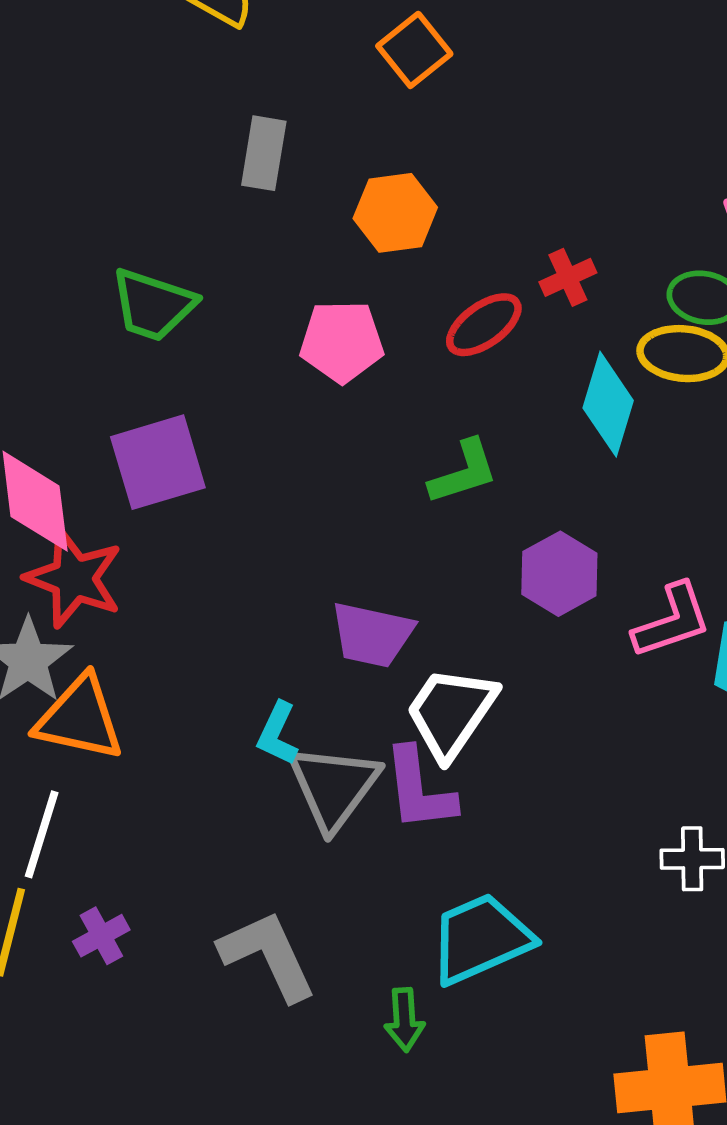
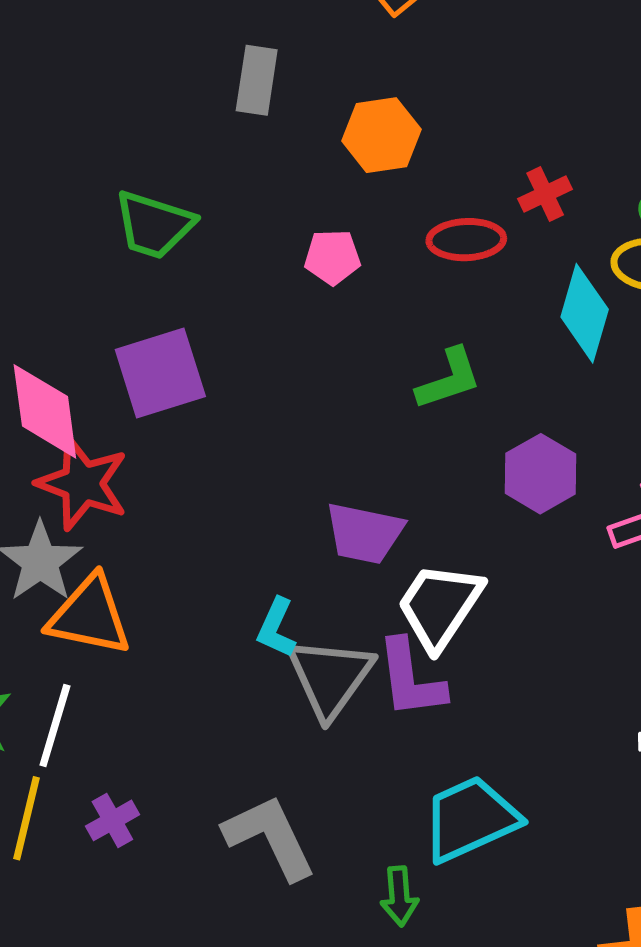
red ellipse: (484, 325) -> (466, 240), turned 34
pink pentagon: (342, 342) -> (332, 257), size x0.7

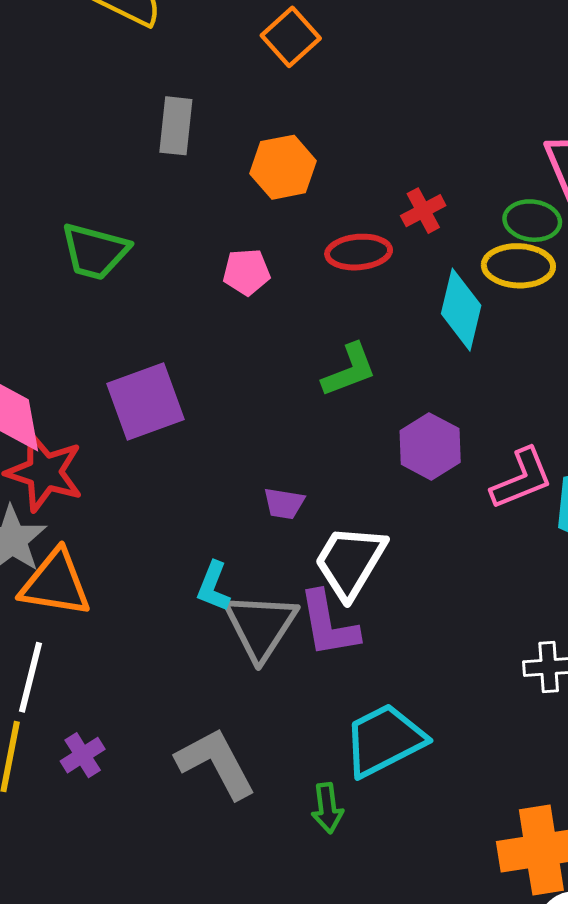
purple square: (160, 373) -> (145, 401), moved
purple trapezoid: (364, 533) -> (284, 503), size x0.6

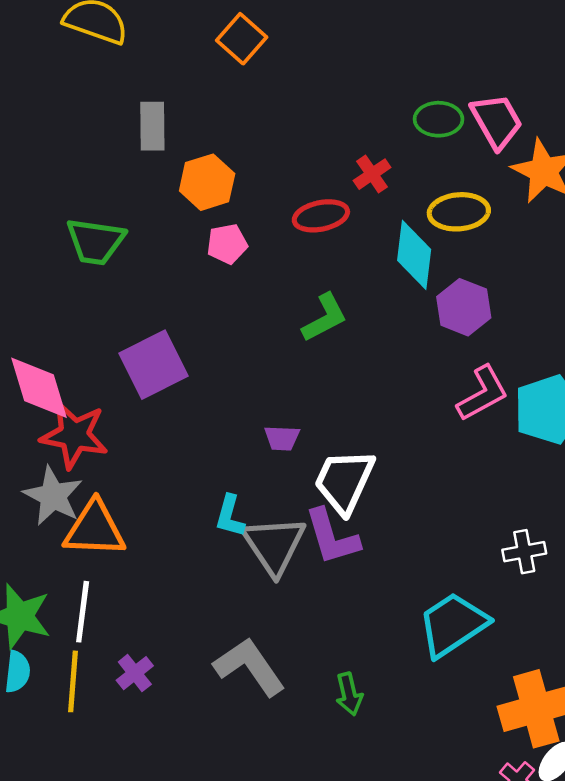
orange hexagon: (283, 167) -> (207, 182), moved
green ellipse: (532, 221) -> (439, 119), moved
purple hexagon: (430, 446) -> (464, 307), moved
cyan trapezoid: (384, 740) -> (453, 625), moved

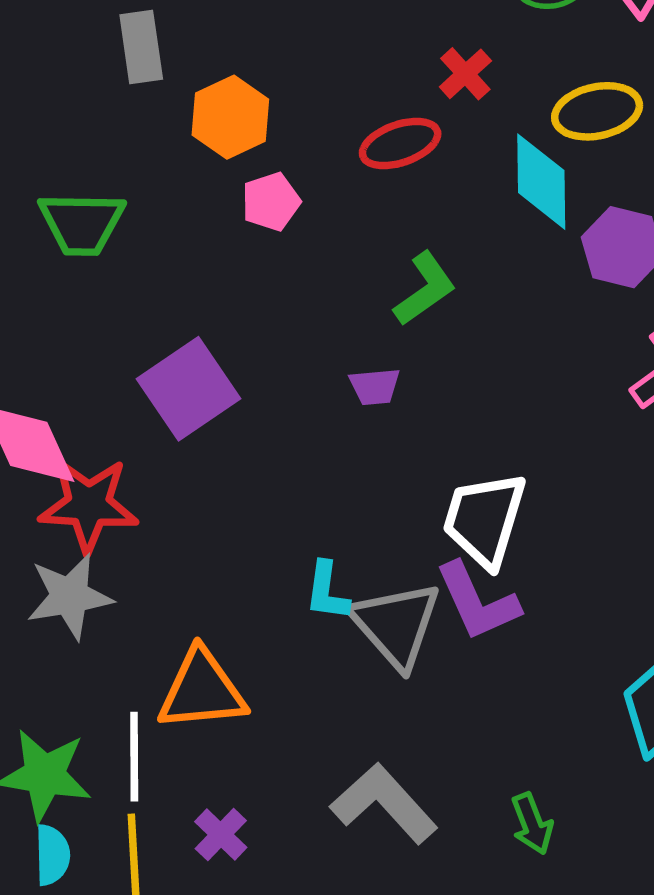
purple trapezoid: (282, 438) -> (375, 386), moved
gray star: (53, 496) -> (70, 596), turned -30
orange triangle: (95, 529) -> (202, 690), moved

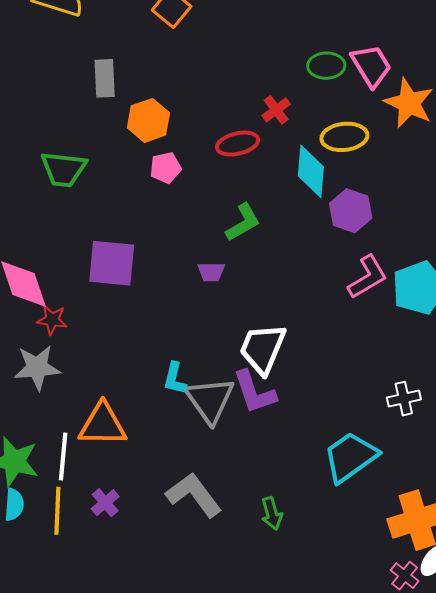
purple square: (189, 389) -> (112, 263), turned 34
red star: (88, 505) -> (52, 320), size x0.6

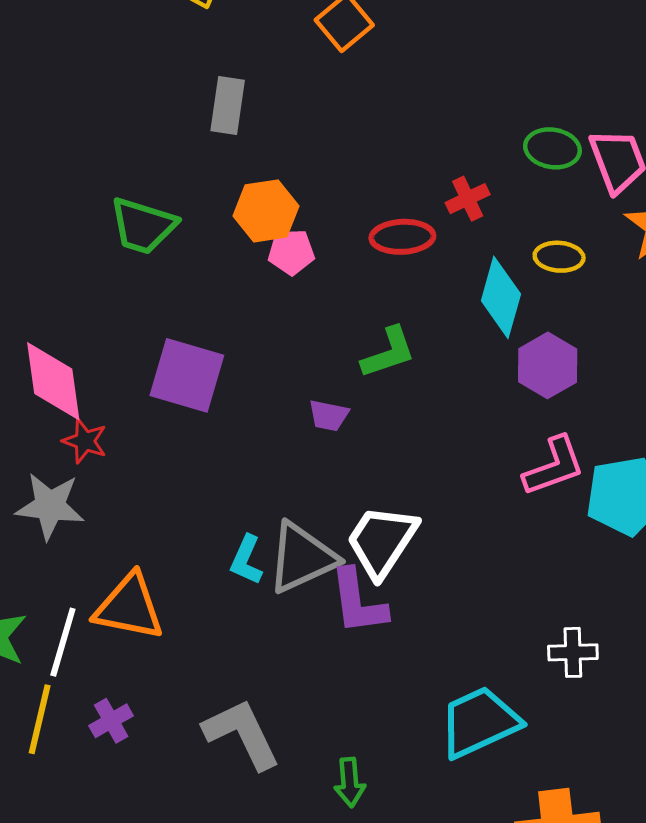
orange hexagon: (148, 120) -> (266, 211), moved
yellow ellipse: (344, 137) -> (559, 257), size x0.7
gray triangle: (210, 400) -> (302, 558), moved, turned 30

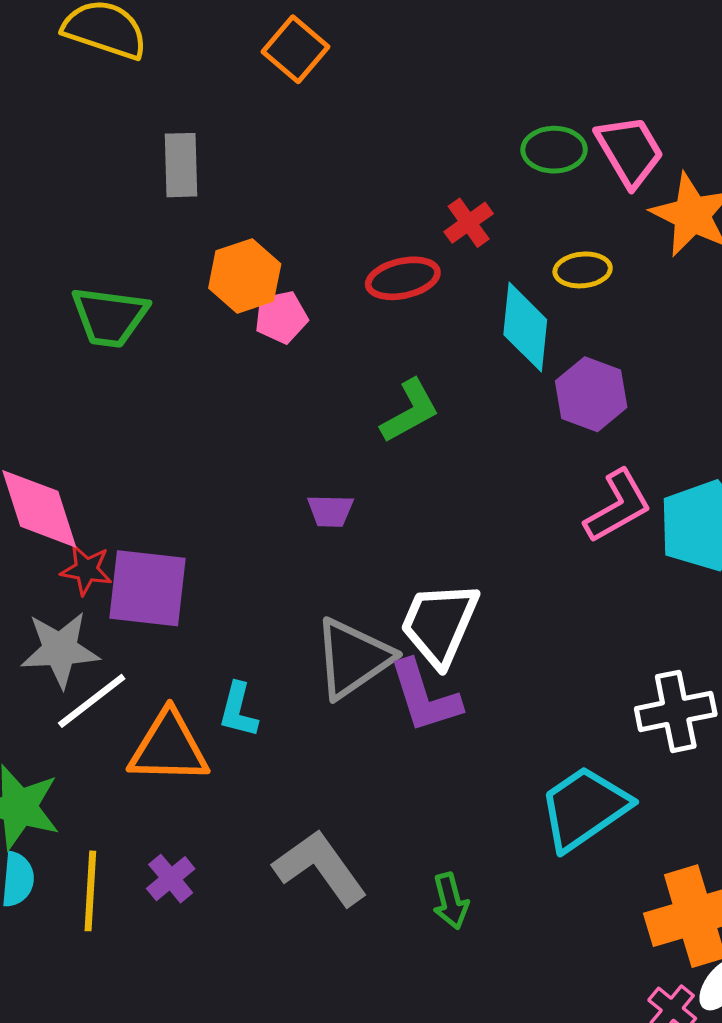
purple square: (187, 375) -> (147, 588), moved
purple trapezoid: (329, 415) -> (330, 511), moved
cyan L-shape: (246, 560) -> (238, 710), moved
white line: (63, 642) -> (92, 701), moved, turned 46
white cross: (573, 652) -> (676, 711), size x1.4

